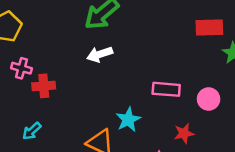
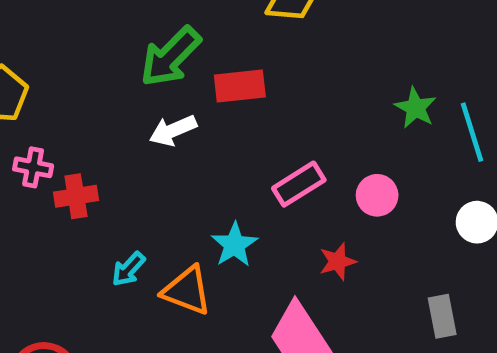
red rectangle: (209, 27) -> (240, 86), moved
pink rectangle: (166, 89) -> (299, 184), turned -32
cyan arrow: (32, 131) -> (128, 269), moved

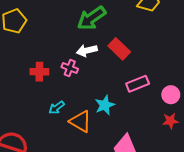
red rectangle: (240, 86) -> (119, 49), moved, turned 40
pink cross: (33, 167) -> (70, 68), moved
red star: (338, 261) -> (170, 121), moved

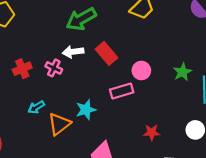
red cross: (39, 72) -> (22, 69), turned -30
pink circle: (171, 95) -> (141, 71), moved
orange triangle: (80, 122) -> (59, 124), turned 45

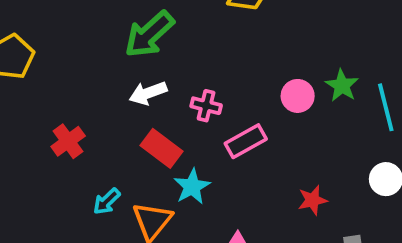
red rectangle: (106, 53) -> (161, 148), moved
pink cross: (54, 68) -> (206, 106), moved
pink circle: (141, 71) -> (298, 96), moved

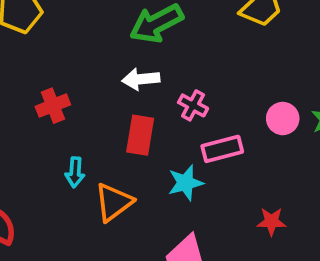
red rectangle: (161, 148) -> (140, 135), turned 48
cyan star: (192, 187) -> (185, 183), moved
cyan arrow: (107, 201) -> (75, 172), turned -56

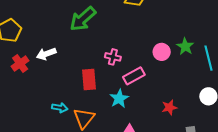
white arrow: (141, 79) -> (46, 54), moved
red cross: (53, 106) -> (20, 64), moved
cyan arrow: (75, 172) -> (60, 108), turned -70

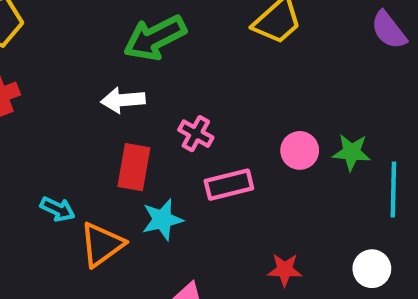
green star: (185, 46) -> (352, 152), turned 30
white arrow: (46, 54) -> (123, 100), moved
cyan star: (119, 99) -> (162, 220), moved

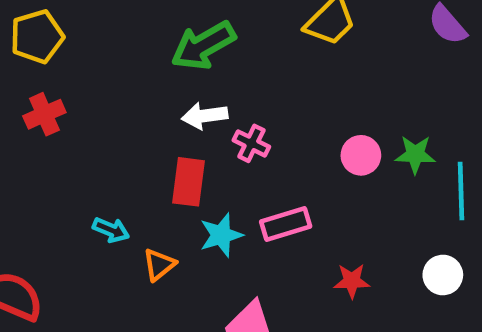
white arrow: (123, 100) -> (205, 116), moved
pink rectangle: (229, 185) -> (286, 224), moved
orange triangle: (102, 245) -> (159, 265), size x0.7

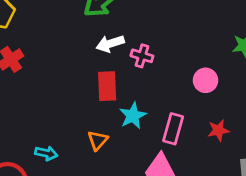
pink circle: (361, 155) -> (205, 80), moved
pink rectangle: (286, 224) -> (173, 129), moved, turned -48
cyan arrow: (111, 230) -> (46, 153), moved

